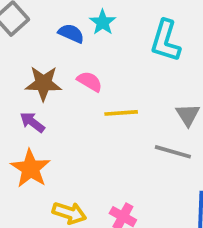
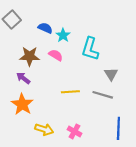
cyan star: (103, 22) -> (63, 35), moved
cyan L-shape: (166, 41) -> (90, 49), moved
yellow line: (121, 113) -> (70, 92), moved

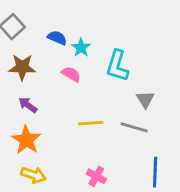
brown star: (30, 56) -> (22, 67), moved
yellow arrow: (44, 129) -> (33, 175), moved

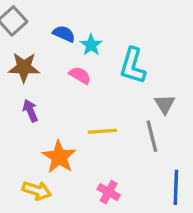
purple arrow: (28, 105) -> (30, 111), turned 30
gray line: (134, 127) -> (152, 136), turned 60
orange star: (26, 140) -> (59, 157), moved

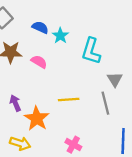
pink semicircle: (80, 75) -> (39, 62), moved
purple arrow: (30, 111) -> (15, 103), moved

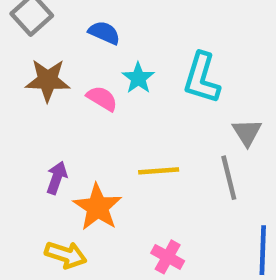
cyan star: (60, 36) -> (138, 78), moved
purple arrow: (15, 103) -> (57, 178), turned 42

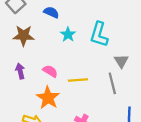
pink semicircle: (102, 98) -> (50, 71), moved
purple arrow: (57, 178) -> (20, 71), moved, turned -32

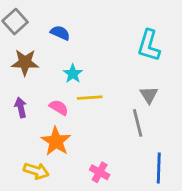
cyan star: (68, 34) -> (73, 74), moved
cyan L-shape: (99, 34) -> (149, 46), moved
yellow line: (78, 80) -> (90, 98), moved

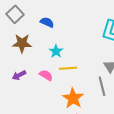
purple arrow: (21, 107) -> (19, 75), turned -104
orange star: (56, 141) -> (73, 98), moved

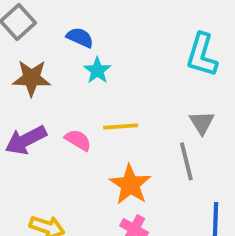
cyan star: (56, 51) -> (97, 70), moved
purple arrow: (19, 75) -> (26, 140), size x1.5

